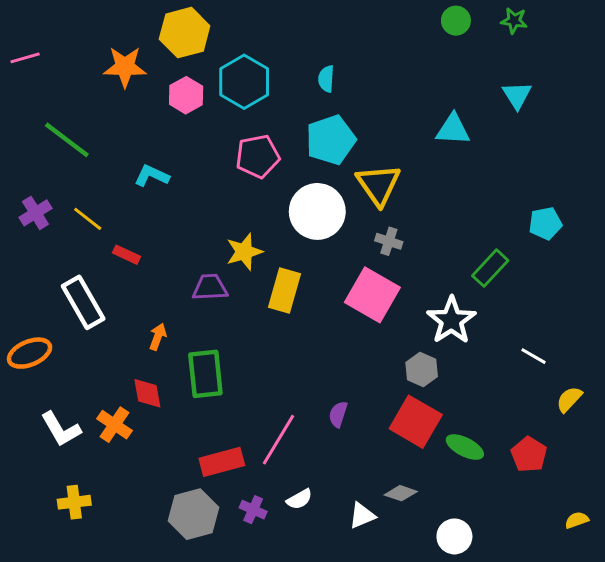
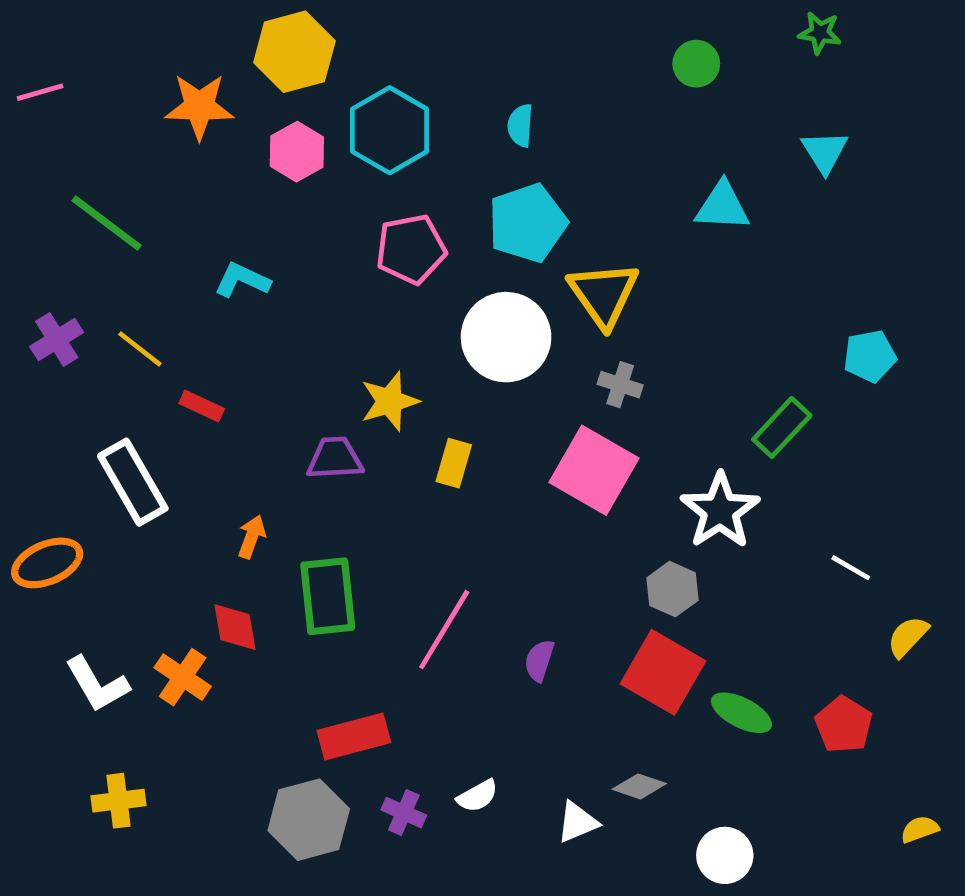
green circle: (456, 21) -> (696, 64), moved
yellow rectangle: (284, 290) -> (454, 463), size x0.7
pink line: (278, 440) -> (444, 630), moved

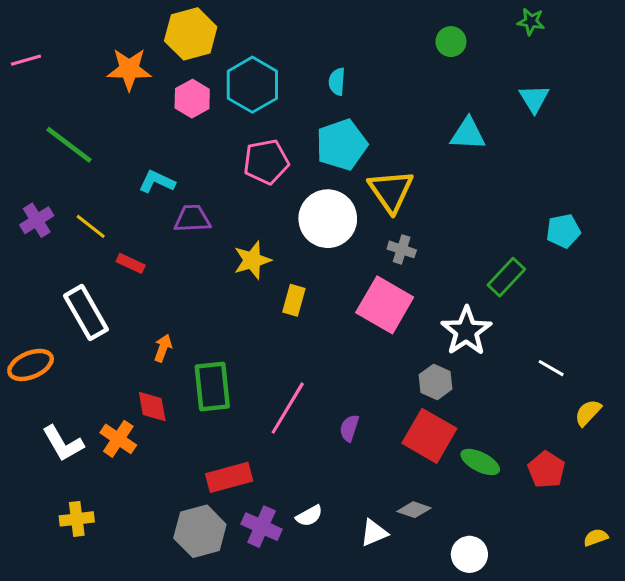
purple trapezoid: (335, 458) -> (192, 219), moved
purple cross: (404, 813) -> (262, 527), size x1.4

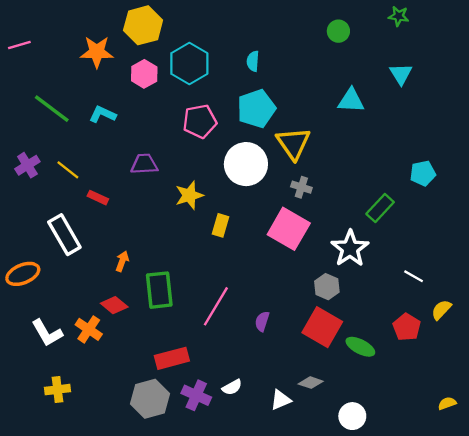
cyan L-shape: (157, 182) -> (103, 114), moved
red diamond: (152, 407) -> (114, 305), turned -40
red pentagon: (546, 470) -> (407, 327), moved

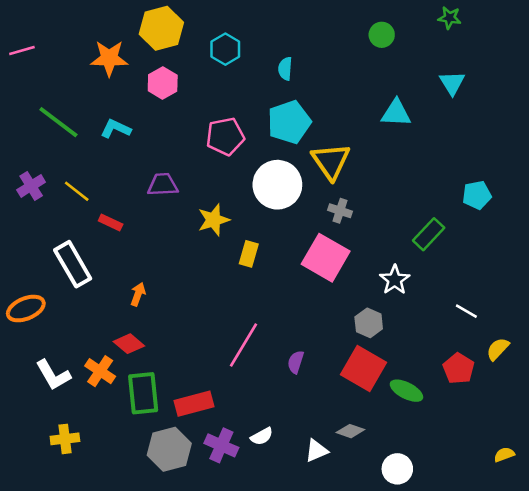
cyan hexagon: (189, 63) -> (225, 49), moved, size x0.7
white star: (350, 248) -> (395, 280), size x0.7
green rectangle: (159, 290) -> (143, 393), moved

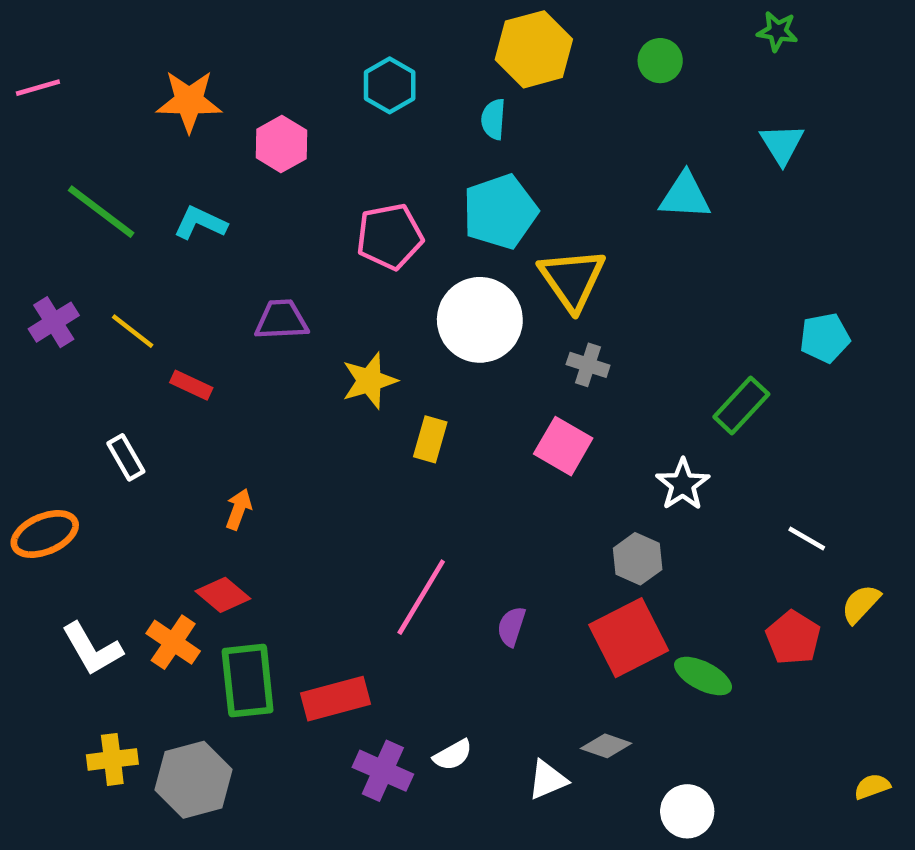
yellow hexagon: (161, 28) -> (534, 49), moved
pink square: (326, 258) -> (563, 446), size x0.7
white rectangle: (73, 264) -> (126, 457), size x0.6
red square: (363, 368) -> (629, 638), turned 33
gray hexagon: (169, 449) -> (194, 780), moved

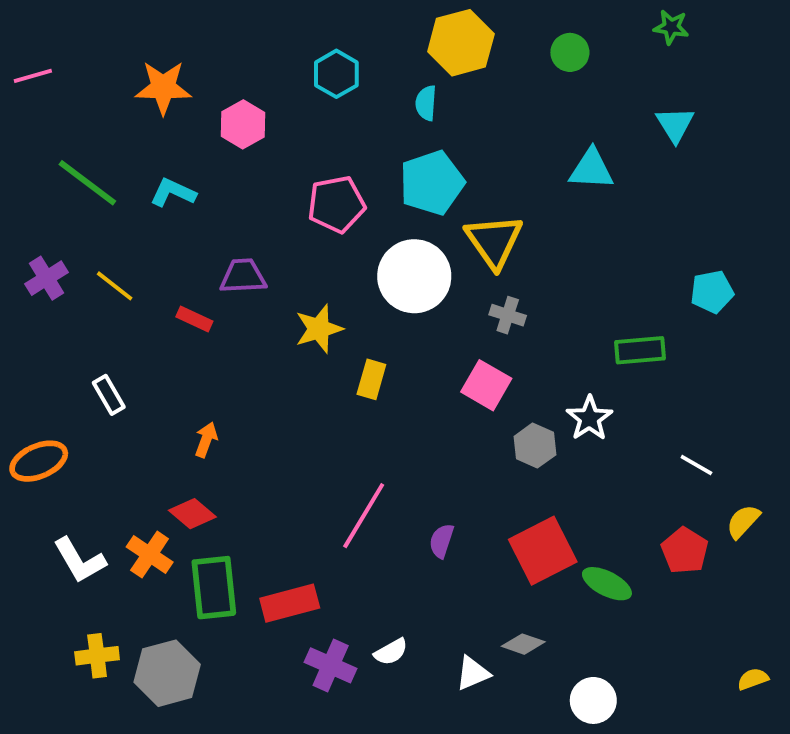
red rectangle: (191, 385) -> (194, 319), moved
green rectangle: (741, 405) -> (640, 350), turned 42
gray hexagon: (638, 559) -> (535, 446), moved

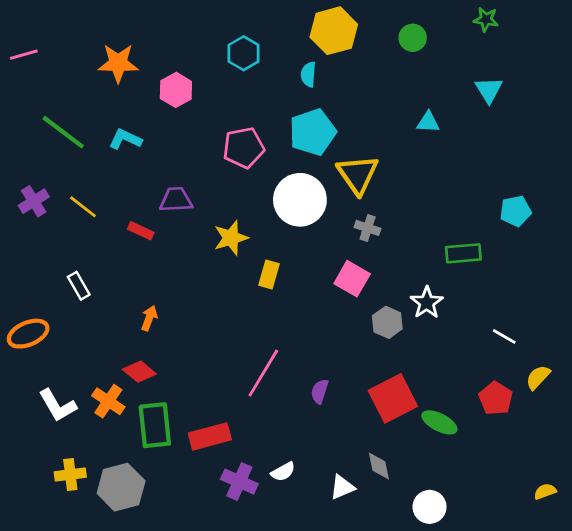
cyan triangle: (591, 169) -> (428, 122), size x0.7
gray diamond: (523, 644) -> (379, 466), turned 60

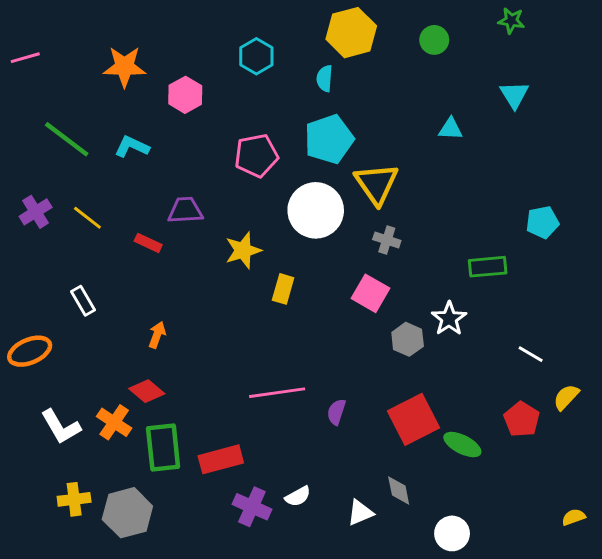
pink line: (263, 373) -> (277, 393), turned 51

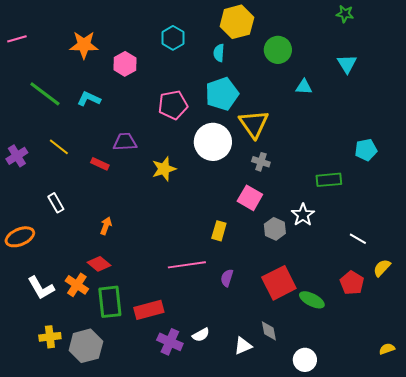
green circle: (434, 40) -> (278, 50), moved, size x1.4
purple cross: (36, 212) -> (17, 156), moved
yellow rectangle: (283, 289) -> (219, 231), moved

